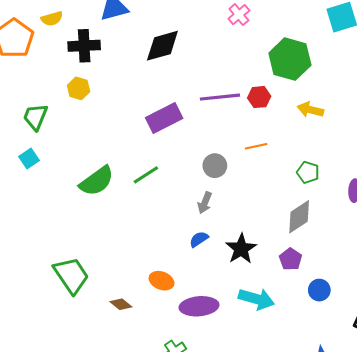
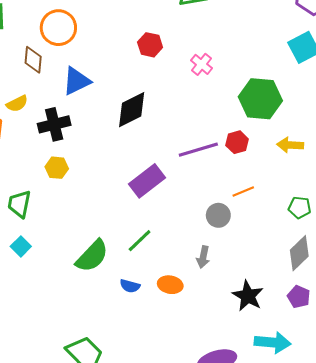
gray circle: (215, 166) -> (218, 215), moved
blue semicircle: (199, 239) -> (130, 286), moved, turned -120
orange ellipse: (161, 281) -> (170, 285), moved

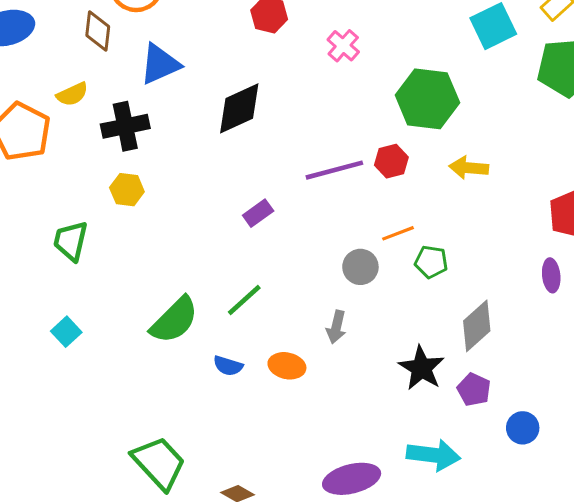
purple rectangle: (147, 181) -> (258, 213), size x0.6
green pentagon: (300, 207) -> (431, 262), moved
cyan square: (21, 246) -> (66, 332), moved
black star: (248, 296) -> (421, 368), moved

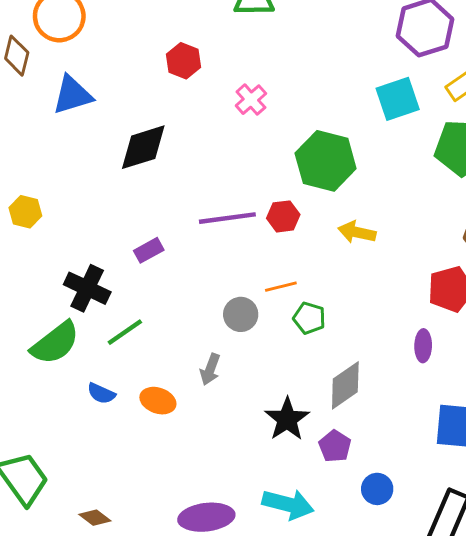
black cross: (125, 126) -> (87, 288), moved, turned 30

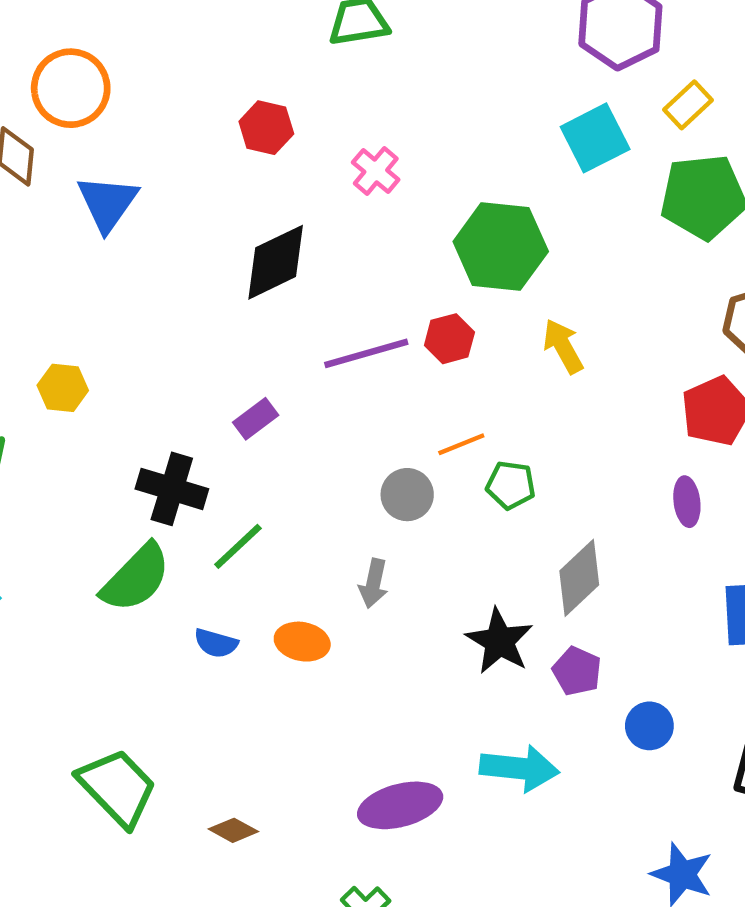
blue triangle: (72, 95) -> (108, 203), turned -30
black diamond: (143, 147) -> (276, 262), moved
yellow arrow: (357, 232) -> (563, 346), turned 57

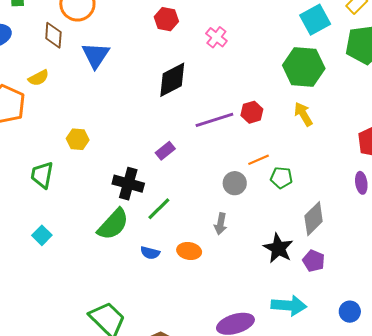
green hexagon: (501, 246) -> (304, 67), moved
blue circle: (649, 726) -> (350, 312), moved

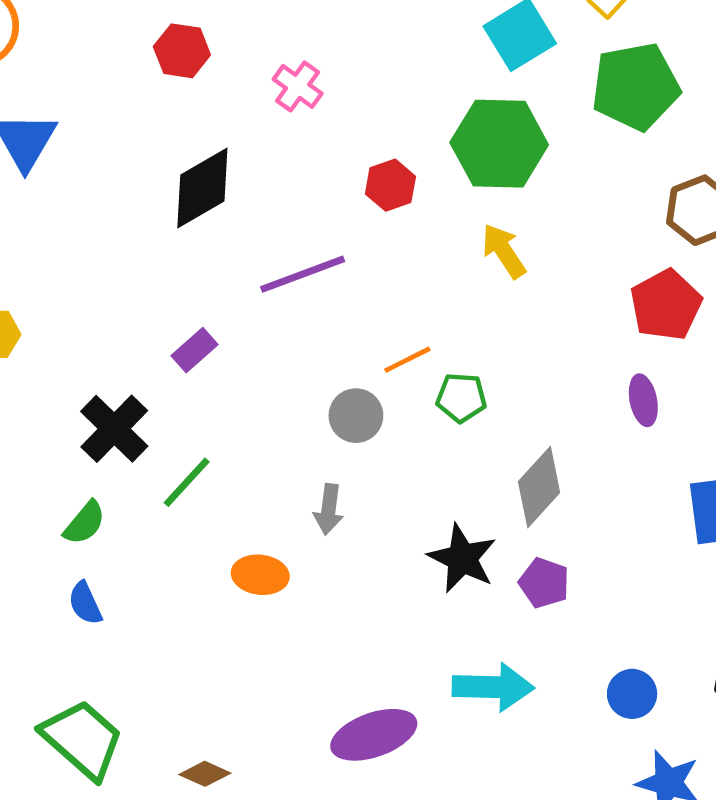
red hexagon: (252, 112) -> (390, 185), moved
black cross: (128, 184) -> (114, 429), turned 32
green semicircle: (113, 224) -> (85, 523), size x0.6
blue semicircle: (150, 253) -> (85, 603), moved, turned 54

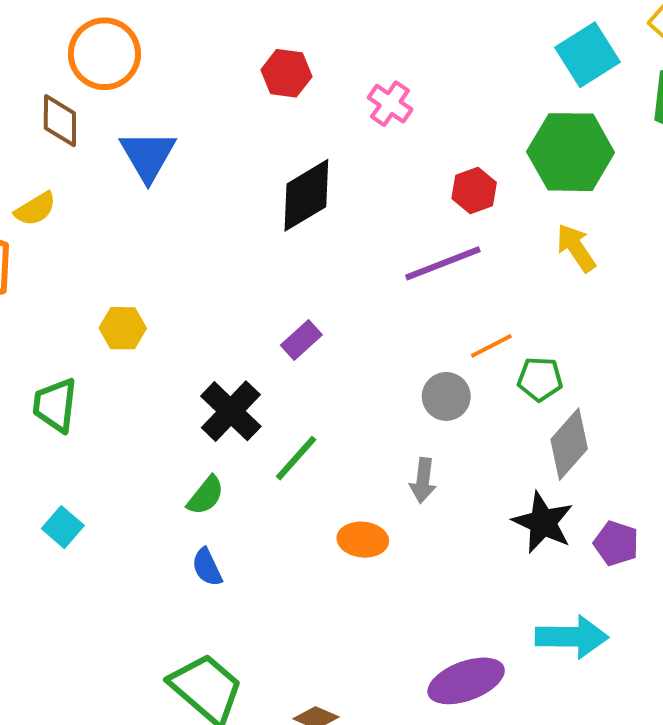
purple line: (303, 274) -> (443, 263), moved
gray diamond: (539, 487) -> (569, 444), moved

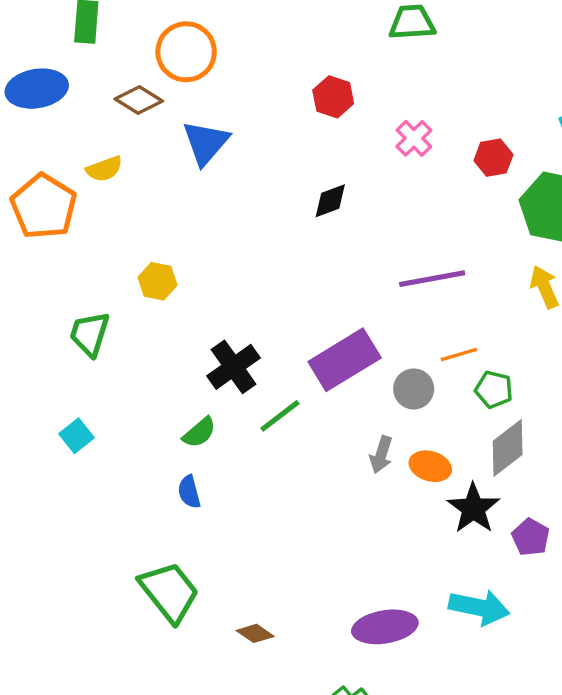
brown diamond: (60, 121) -> (139, 100), turned -69
red hexagon: (474, 191) -> (493, 158), moved
black diamond: (306, 195) -> (330, 201), size x0.6
purple rectangle: (301, 340) -> (345, 360), moved, size x2.0
orange ellipse: (363, 540) -> (430, 466), moved

